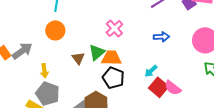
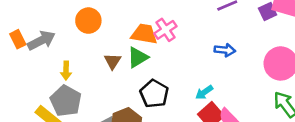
orange trapezoid: (111, 58) -> (144, 34), moved

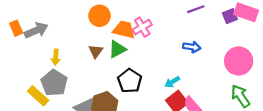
orange circle: (88, 21) -> (100, 16), moved

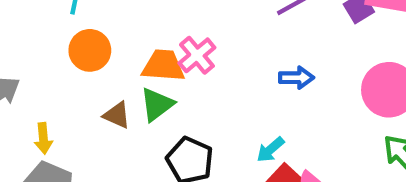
orange circle: (100, 16) -> (90, 50), moved
brown triangle: (96, 51) -> (117, 115), turned -32

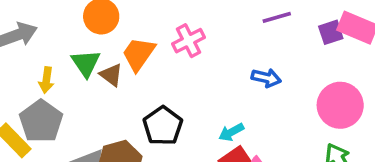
orange trapezoid: (163, 66) -> (139, 54), moved, turned -72
green triangle: (157, 104) -> (86, 63), moved, turned -40

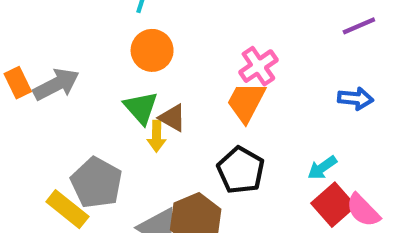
orange trapezoid: (139, 54) -> (246, 102), moved
yellow arrow: (46, 80) -> (157, 136), moved

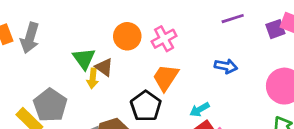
orange circle: (152, 50) -> (127, 36), moved
gray arrow: (56, 84) -> (30, 38), turned 128
orange trapezoid: (246, 102) -> (166, 78), moved

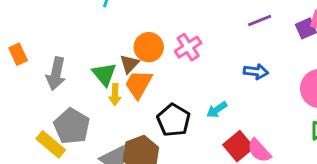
gray arrow: (30, 38) -> (56, 74), moved
brown triangle: (104, 67) -> (129, 64), moved, turned 42
orange trapezoid: (166, 78) -> (138, 84), moved
cyan arrow: (200, 110) -> (217, 110), moved

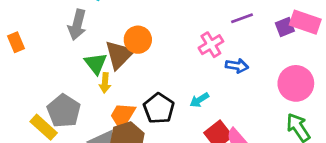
pink cross: (188, 47) -> (211, 45), moved
brown triangle: (129, 64) -> (119, 55), size x1.6
gray arrow: (56, 74) -> (77, 25), moved
orange trapezoid: (138, 84) -> (123, 116), moved

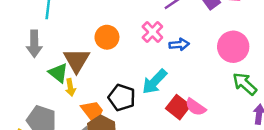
orange circle: (138, 40) -> (107, 37), moved
cyan arrow: (199, 100) -> (154, 82), size x1.6
orange trapezoid: (123, 116) -> (93, 112), turned 125

